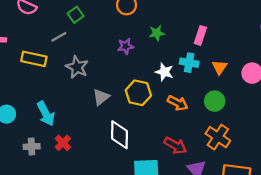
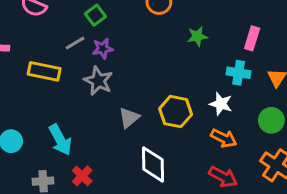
purple star: (126, 46) -> (103, 49), moved
white star: (164, 72) -> (221, 104), moved
orange arrow: (178, 103) -> (224, 138), moved

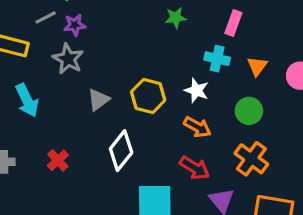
cyan arrow: (60, 140) -> (27, 100), moved
white diamond: (153, 164) -> (121, 151), turned 36
red cross: (82, 176) -> (58, 160), moved

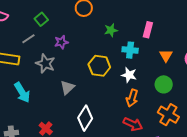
purple star: (75, 25) -> (61, 42), moved
cyan cross: (217, 59) -> (130, 50), moved
yellow hexagon: (148, 96) -> (99, 66), moved
orange arrow: (197, 127) -> (132, 98), turned 84

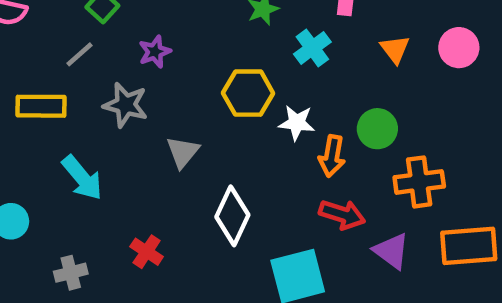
cyan cross: (130, 50) -> (312, 48), turned -35
white star: (129, 75) -> (297, 123), moved
green circle: (164, 84) -> (377, 129), moved
orange cross: (168, 115) -> (419, 182), turned -30

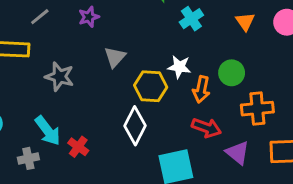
yellow hexagon: (248, 93) -> (151, 86), moved
gray star: (126, 105) -> (59, 76), moved
gray triangle: (183, 152) -> (115, 57), moved
cyan arrow: (82, 178) -> (48, 131), moved

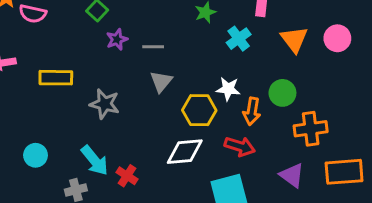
gray line: (40, 17) -> (153, 47), moved, turned 42
purple star: (89, 17) -> (117, 39), moved
orange triangle: (245, 22) -> (294, 39), size x1.4
white diamond: (135, 126) -> (185, 152), turned 60
red arrow: (206, 128) -> (240, 146), moved

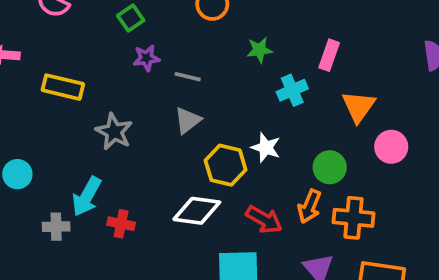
pink circle: (337, 38) -> (391, 147), moved
orange arrow: (252, 111) -> (309, 206), moved
cyan arrow: (95, 160) -> (87, 196), turned 56
red cross: (127, 176) -> (121, 224), turned -35

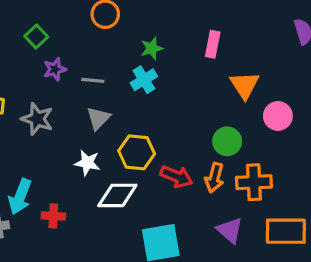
cyan cross: (292, 90) -> (144, 80), moved
gray star: (114, 132) -> (37, 119), moved
white star: (266, 148) -> (87, 163), moved
red arrow: (264, 219) -> (176, 177), moved

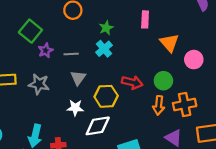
green square: (36, 37) -> (30, 31), size x1.5
red arrow: (176, 177) -> (132, 82), moved

